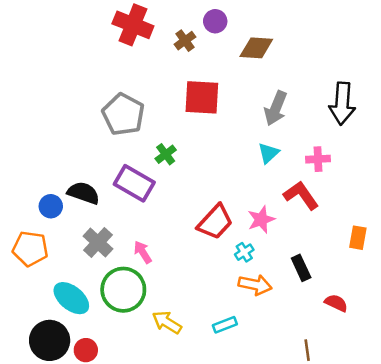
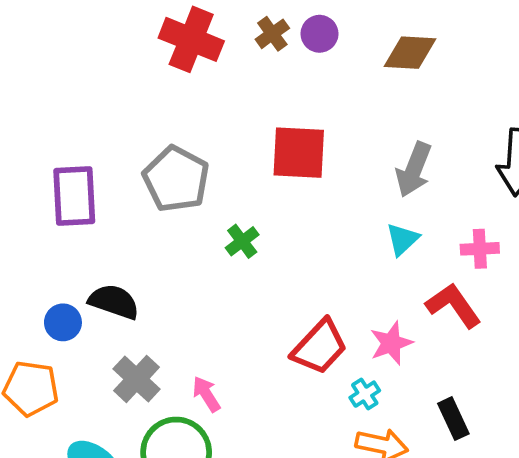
brown cross: (185, 41) -> (272, 34), moved
brown diamond: (256, 48) -> (410, 53), moved
purple rectangle: (134, 183) -> (74, 196), moved, turned 57

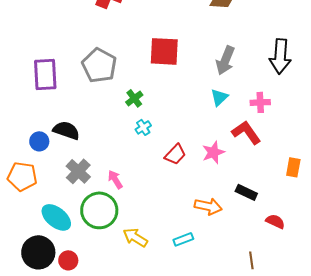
red trapezoid: (319, 347) -> (175, 154), size x0.7
cyan cross: (365, 394) -> (143, 127), moved
black rectangle: (453, 419) -> (246, 192), turned -40

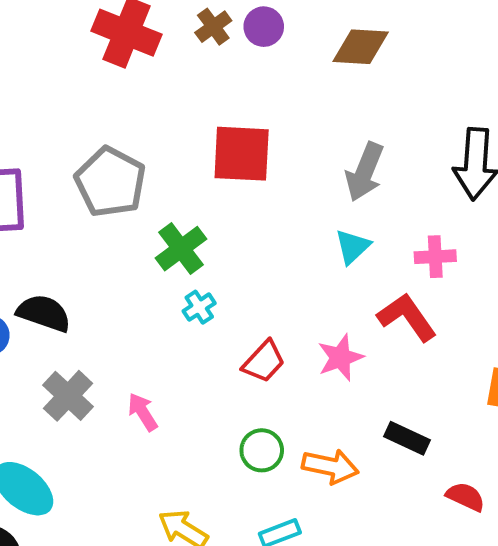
green cross: (134, 98) -> (181, 249), size x1.4
green circle: (99, 210) -> (262, 450), moved, size x0.6

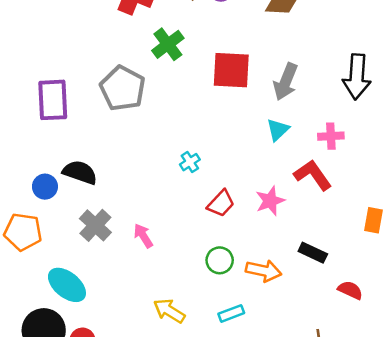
red square: (242, 154) -> (231, 70), moved
green cross: (181, 249) -> (168, 44), moved
cyan cross: (199, 307) -> (190, 162), moved

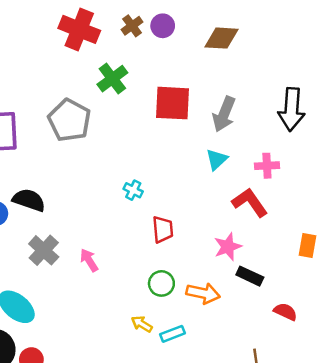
cyan cross: (190, 162) -> (133, 190), turned -30
pink star: (270, 201) -> (228, 247), moved
red trapezoid: (221, 203) -> (163, 229), turned -48
yellow arrow: (169, 311) -> (142, 324), moved, size x0.7

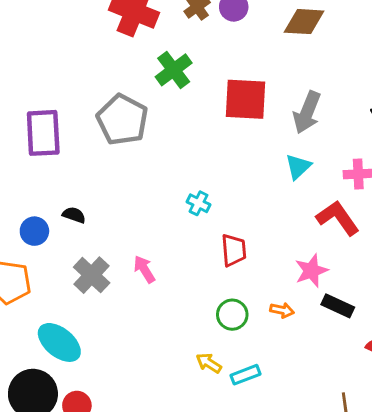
black semicircle: (29, 200) -> (74, 215), size x0.6
pink arrow: (89, 260) -> (144, 269), moved
orange arrow: (203, 293) -> (282, 310), moved, size x0.6

